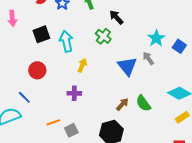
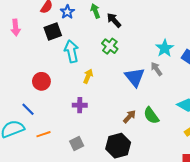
black arrow: (116, 17) -> (114, 20), moved
black square: (41, 34) -> (53, 32), moved
orange line: (53, 122) -> (44, 134), moved

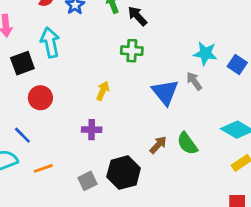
black square: (53, 32) -> (22, 63), moved
green cross: (110, 46) -> (132, 51), turned -35
cyan star: (165, 48) -> (205, 53), turned -30
cyan arrow: (71, 51) -> (50, 42), moved
black hexagon: (118, 146) -> (124, 173), moved

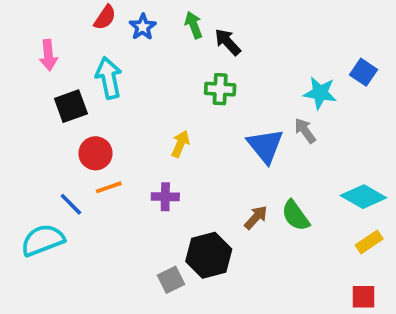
blue square: (237, 65) -> (363, 72), moved
orange line: (43, 168) -> (109, 187), moved
gray square: (88, 181) -> (171, 280), moved

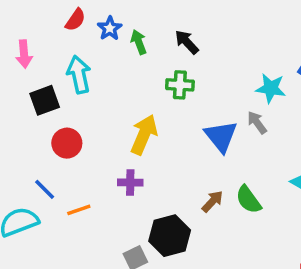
green arrow: (194, 25) -> (139, 42), moved
yellow arrow: (180, 144) -> (144, 135), size x1.6
orange line: (109, 187) -> (79, 210), moved

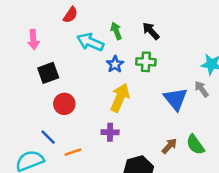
blue star: (110, 28) -> (115, 64), moved
cyan arrow: (79, 75) -> (90, 42), moved, turned -55

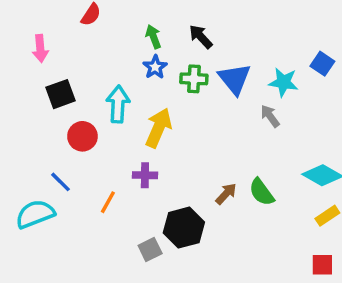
cyan arrow: (90, 42) -> (118, 104), moved, turned 70
blue star: (115, 64) -> (155, 67), moved
blue triangle: (176, 99) -> (235, 79), moved
orange line: (73, 152) -> (108, 202), moved, turned -42

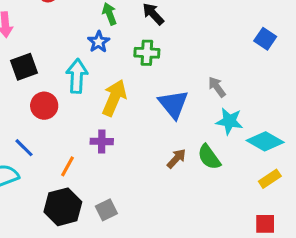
blue star: (155, 67) -> (99, 42), moved
blue triangle: (235, 79) -> (173, 104), moved
cyan star: (283, 82) -> (229, 121), moved
black hexagon: (184, 228) -> (63, 207), moved

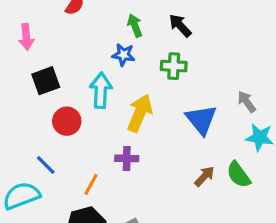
blue star: (99, 42) -> (123, 55), turned -30

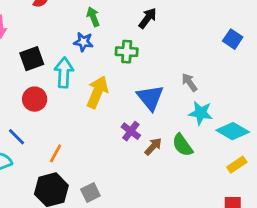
black arrow: (180, 26) -> (148, 18), moved, turned 80
black square: (46, 81) -> (32, 59), moved
purple cross: (127, 158) -> (131, 131), moved, turned 36

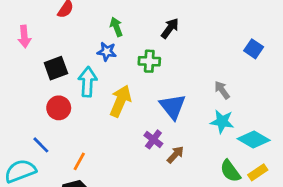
gray arrow: (189, 82) -> (222, 90), moved
green semicircle: (182, 145) -> (230, 171), moved

